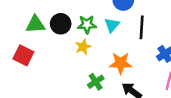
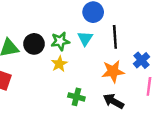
orange star: (121, 63) -> (113, 71), moved
green cross: (96, 82) -> (76, 97), turned -35

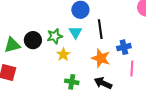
blue cross: (141, 60) -> (124, 47), turned 32
yellow star: (59, 64) -> (63, 54), moved
orange star: (113, 71) -> (101, 58), turned 30

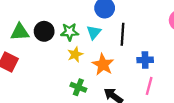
orange star: (101, 58) -> (103, 65), moved

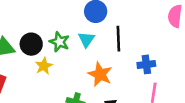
green star: (70, 32) -> (59, 42), turned 30
yellow star: (75, 54) -> (44, 66), moved

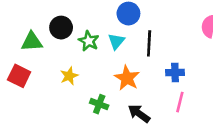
black circle: (31, 44) -> (61, 28), moved
yellow star: (44, 66) -> (69, 76), moved

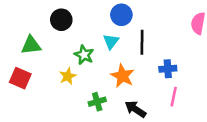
black circle: (61, 28) -> (61, 20), moved
green star: (89, 41) -> (84, 55), moved
green cross: (99, 104) -> (97, 102), turned -35

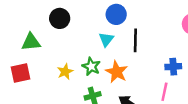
green star: (84, 55) -> (91, 66), moved
blue cross: (168, 69) -> (173, 67), moved
red square: (20, 78) -> (20, 73), turned -36

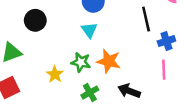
black line: (135, 40) -> (146, 19), moved

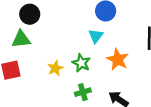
black circle: (35, 20) -> (30, 14), moved
orange star: (109, 61) -> (118, 59), moved

